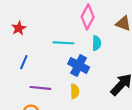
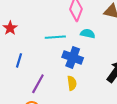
cyan semicircle: (97, 43) -> (88, 34), turned -72
purple line: (40, 88) -> (38, 84), turned -60

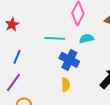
cyan semicircle: (88, 34) -> (86, 39), turned -32
purple line: (38, 84) -> (13, 83), moved

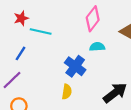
cyan line: (55, 38) -> (41, 31), moved

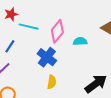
pink diamond: (93, 19) -> (57, 31), moved
blue cross: (75, 66) -> (47, 57), moved

